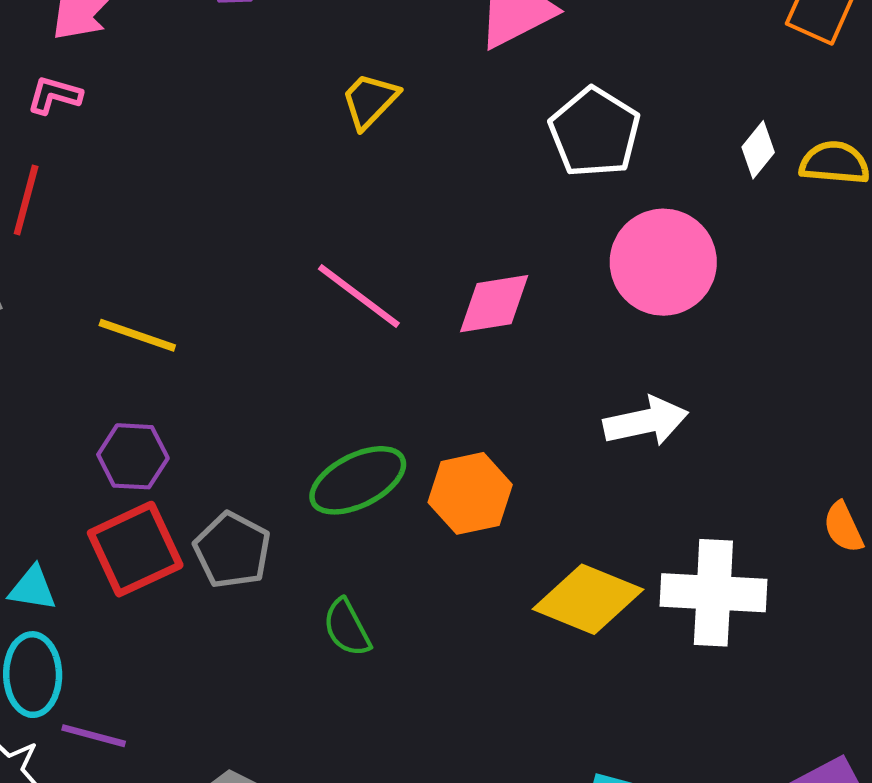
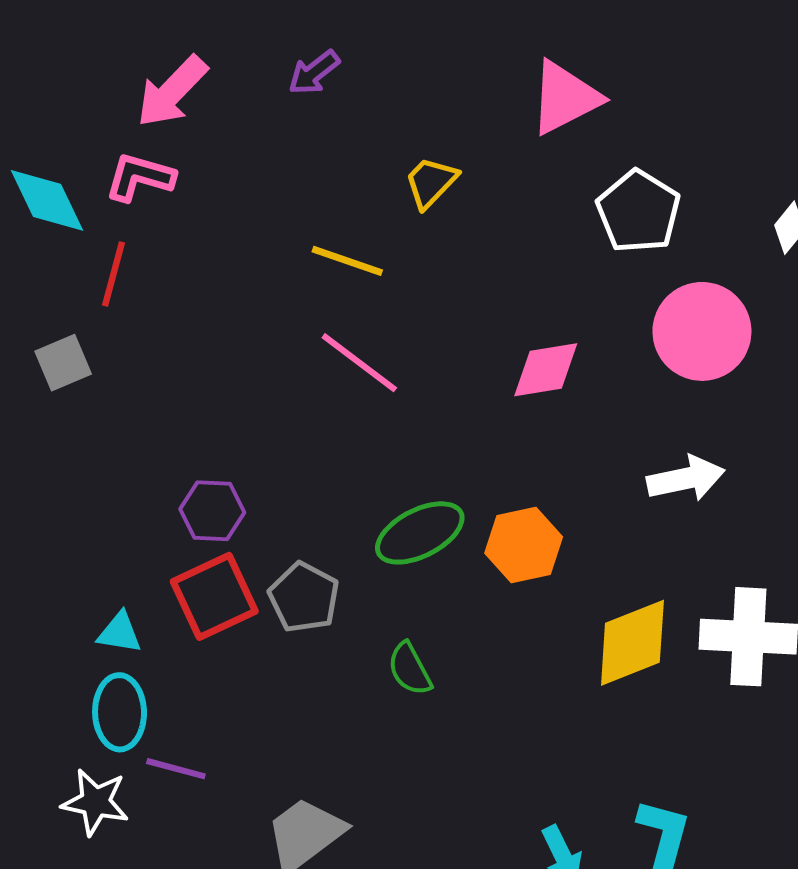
pink L-shape: (54, 95) -> (140, 177), size x1.4
pink line: (359, 296) -> (359, 363), moved
yellow line: (137, 335) -> (347, 261), moved
yellow diamond: (588, 599) -> (632, 643), turned -44

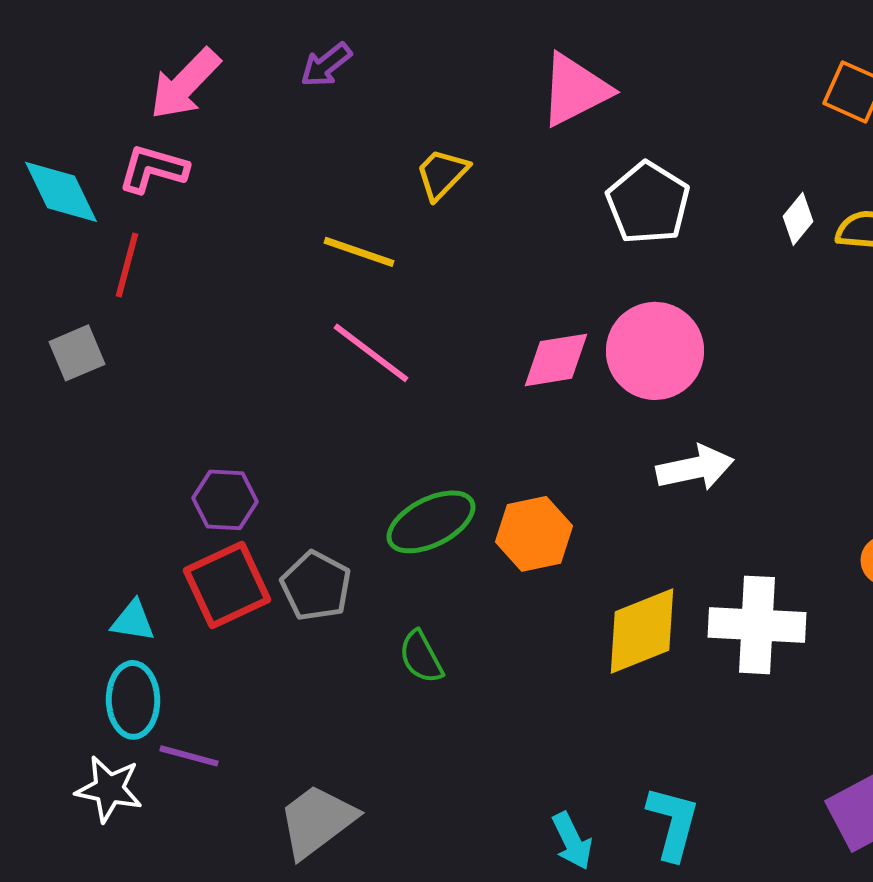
pink circle: (702, 331) -> (655, 351), moved

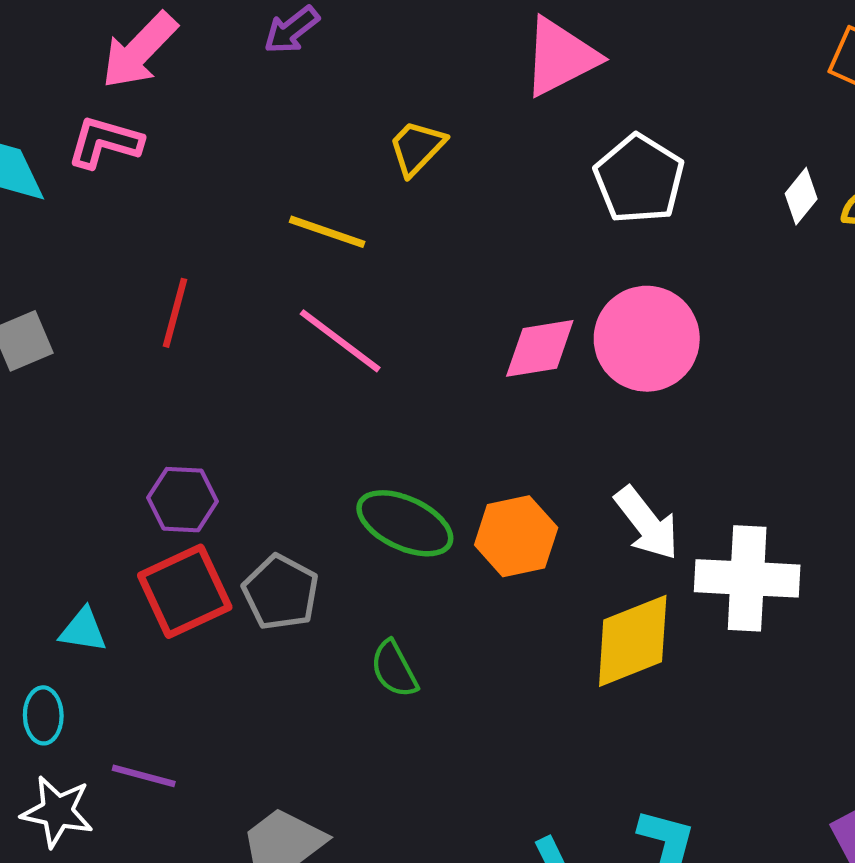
red line: (127, 265) -> (175, 313), moved
white arrow: (695, 468) -> (647, 523), moved, turned 64
green ellipse: (431, 522) -> (405, 523), turned 52
white cross: (757, 625) -> (747, 578), moved
cyan ellipse: (133, 700) -> (43, 715), moved, size x0.7

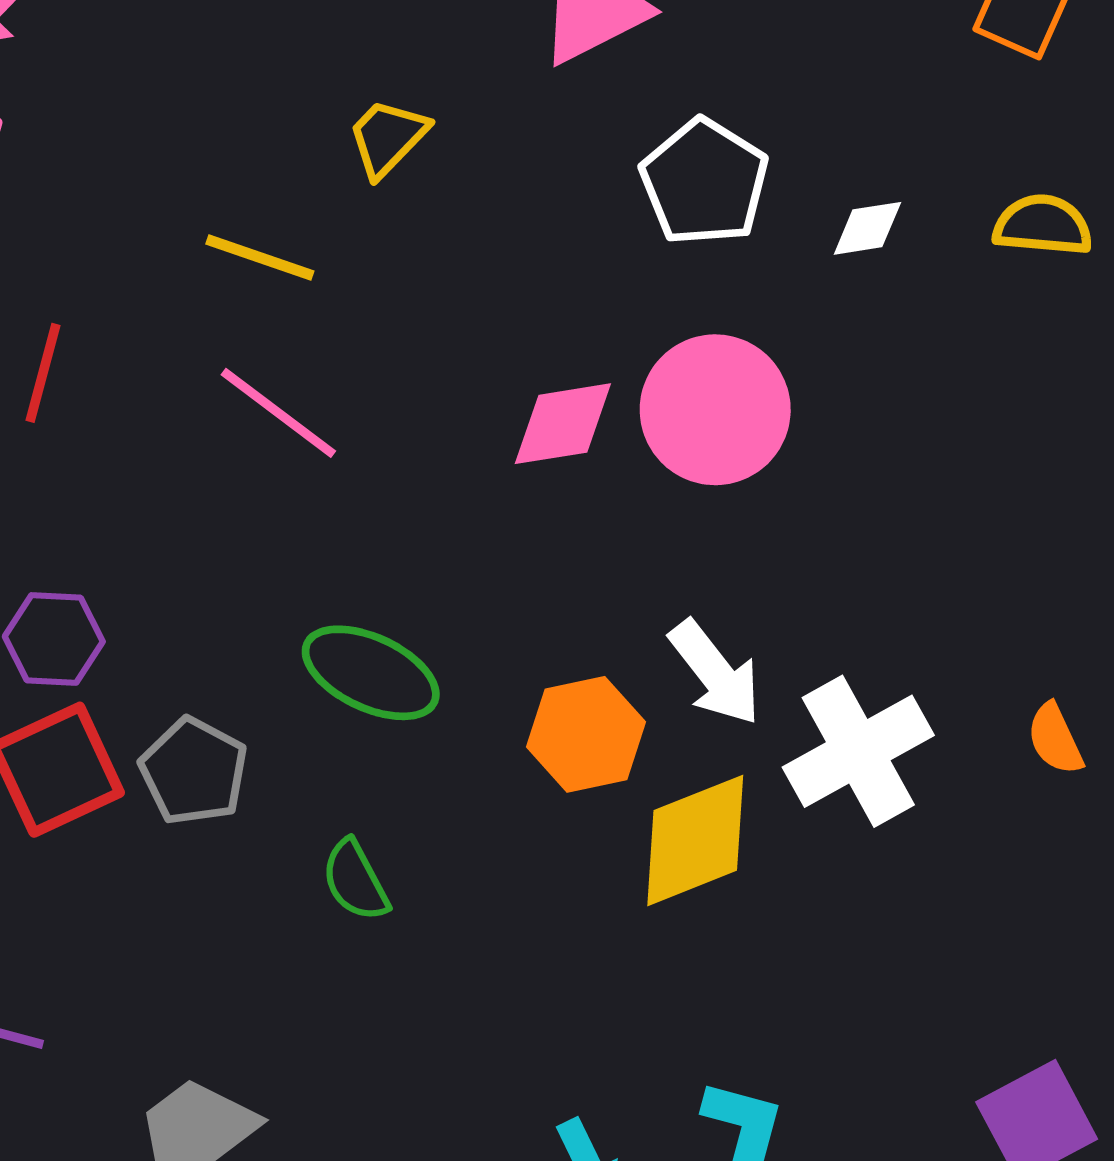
white diamond: (801, 196) -> (867, 228), moved, turned 42
orange hexagon: (516, 536) -> (586, 734), moved
white cross: (747, 578) -> (858, 751), turned -32

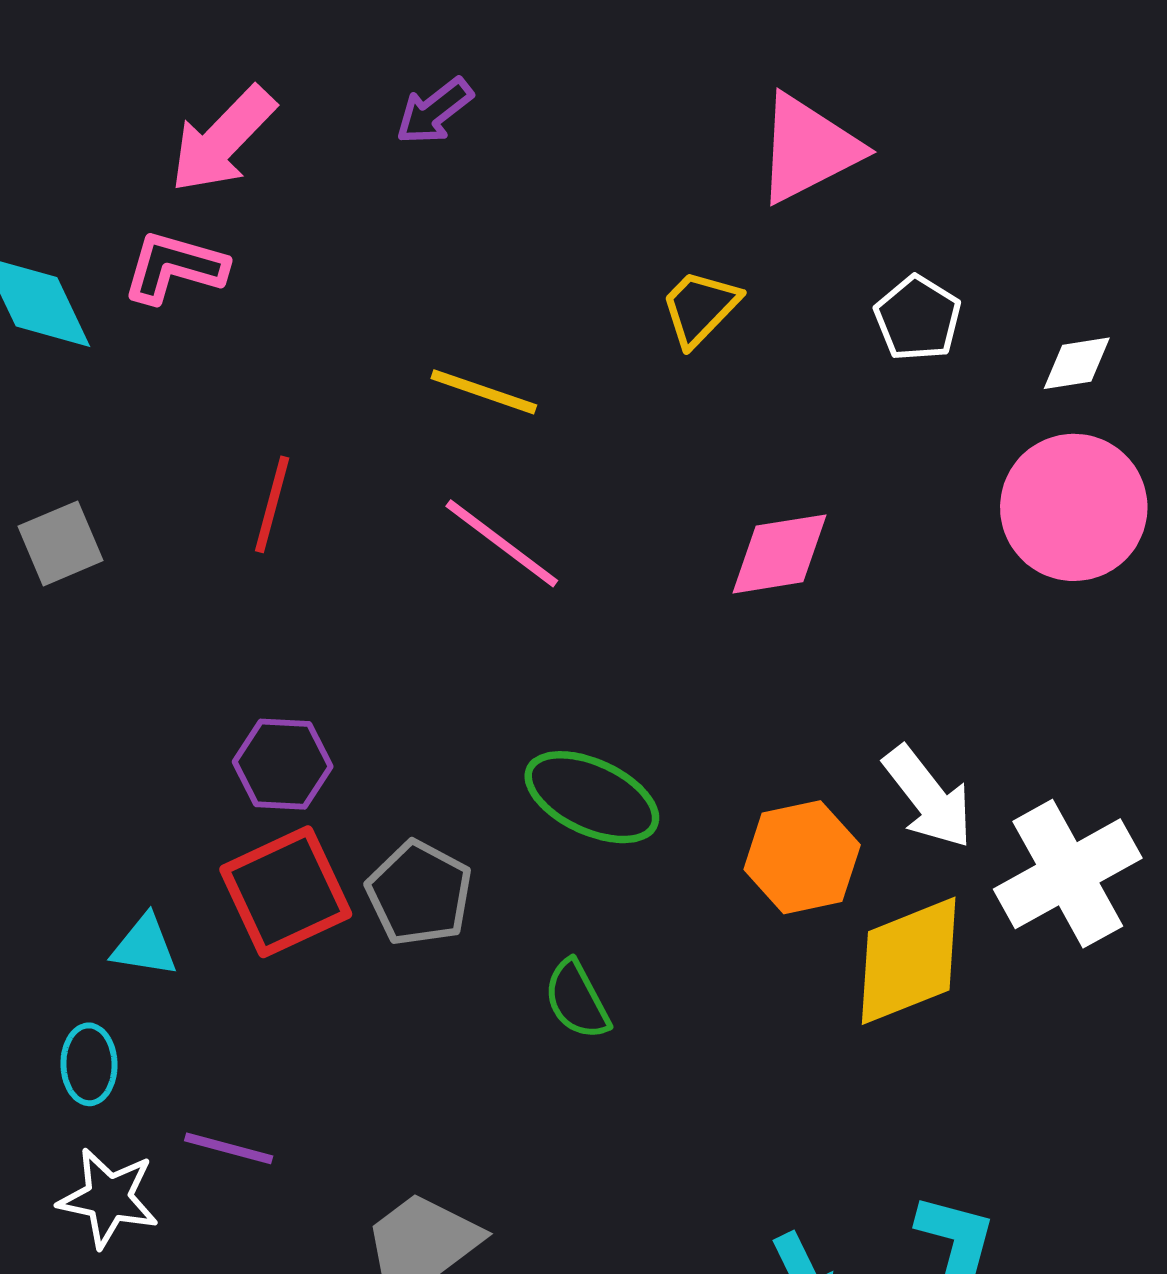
yellow trapezoid: (388, 138) -> (700, 308), moved
white pentagon: (704, 182) -> (918, 318), size x0.7
pink circle: (715, 410) -> (1074, 507), moved

